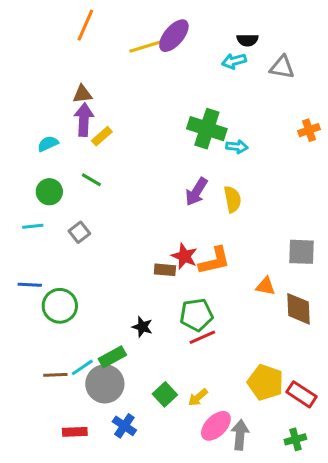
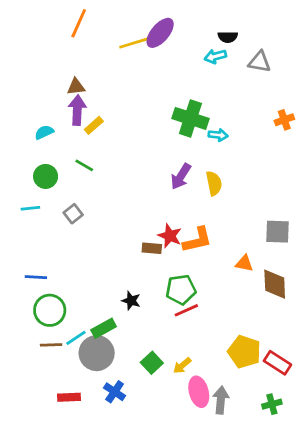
blue line: (30, 285) -> (36, 277), moved
green circle: (60, 306) -> (50, 310), moved
pink ellipse: (216, 426) -> (199, 392), turned -60

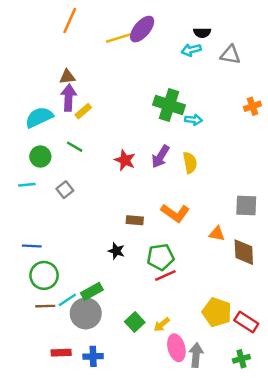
cyan semicircle: (44, 132) -> (39, 117), size x1.6
red star: (170, 236) -> (125, 160), moved
orange L-shape: (197, 240) -> (175, 213), turned 48
black star: (131, 301) -> (116, 251), moved
blue cross: (115, 392) -> (93, 356), moved, turned -36

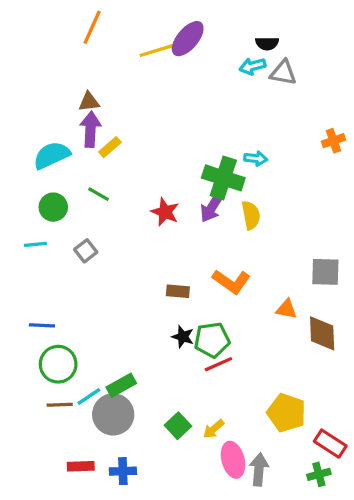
gray triangle: (230, 55) -> (283, 73), moved
green cross: (169, 105) -> (223, 178), moved
black star: (116, 251) -> (183, 337), moved
red rectangle: (246, 322) -> (330, 444), moved

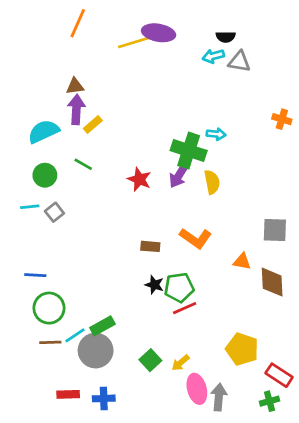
purple ellipse: (188, 39) -> (159, 33), turned 60
orange cross: (333, 141) -> (282, 119), turned 36
gray square: (86, 251) -> (54, 212), moved

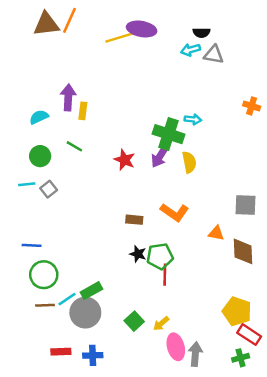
brown triangle: (75, 86) -> (46, 24), moved, size x1.6
yellow rectangle: (93, 125) -> (83, 111), turned -42
cyan semicircle: (44, 131) -> (39, 117), size x0.7
red line: (185, 308) -> (165, 275), turned -65
yellow pentagon: (242, 349) -> (237, 311), moved

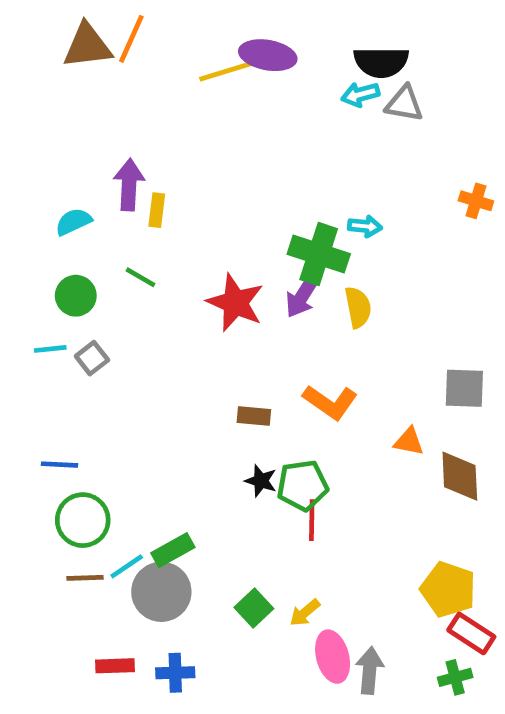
black semicircle: (201, 33) -> (381, 62), size x1.6
red star: (124, 160) -> (235, 303), size x1.4

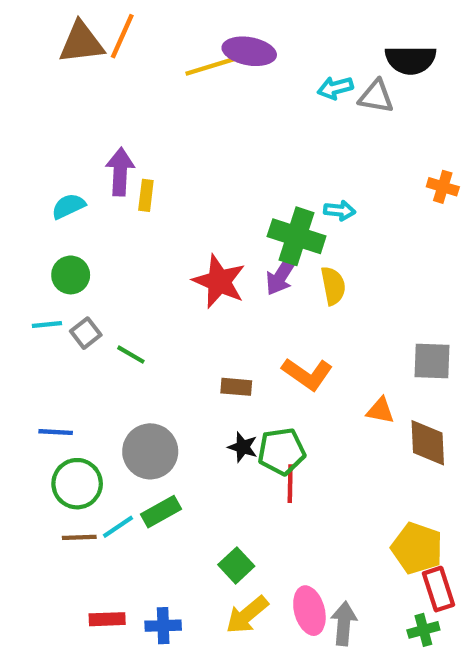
black semicircle: (381, 62) -> (411, 60), moved
green line: (141, 277) -> (131, 355), moved
gray circle: (161, 592) -> (150, 451), moved
yellow arrow: (305, 613) -> (247, 615), moved, size x1.5
red rectangle: (471, 633) -> (439, 589), turned 39

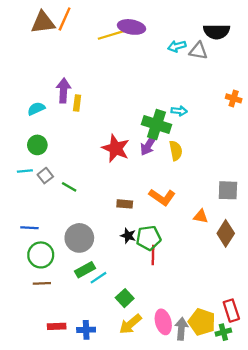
brown diamond: (428, 443) -> (226, 233), turned 35
cyan line: (118, 527) -> (99, 278), moved
yellow pentagon: (417, 548) -> (202, 322), moved

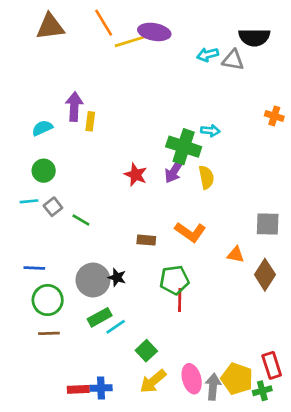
orange line: (65, 19) -> (104, 23), moved, turned -55
red star: (116, 148) -> (136, 175), size x0.7
black star: (128, 236) -> (117, 277), moved
red rectangle: (57, 326) -> (78, 389), moved

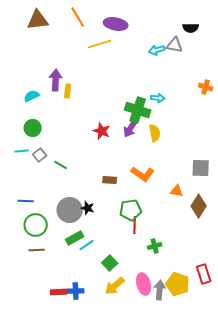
black semicircle: (254, 37) -> (191, 28), size x0.7
yellow line: (130, 41) -> (100, 44), moved
cyan arrow: (208, 55) -> (157, 50), moved
green cross: (262, 391) -> (155, 246), moved

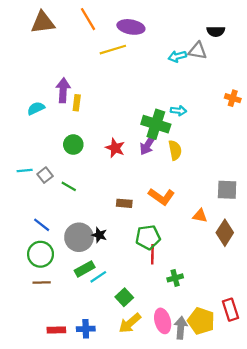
green circle: (33, 128) -> (73, 145), moved
blue line: (26, 201) -> (42, 225), moved, turned 35
red rectangle: (59, 292) -> (56, 330), moved

